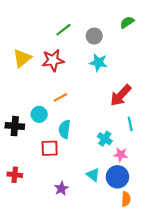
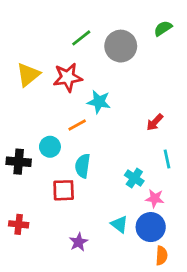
gray circle: (94, 36) -> (121, 46), size x1.5
cyan star: (98, 62) -> (99, 102), moved
red arrow: (121, 95) -> (155, 122), size x0.6

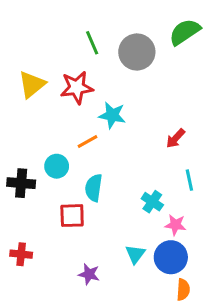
green semicircle: (163, 28) -> (185, 32), size x1.5
green line: (81, 38) -> (92, 43), turned -75
cyan triangle: (119, 224) -> (135, 254), turned 30
purple star: (79, 242) -> (89, 274), turned -30

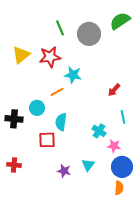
blue circle: (171, 257) -> (122, 167), moved
purple star: (89, 274) -> (64, 171), moved

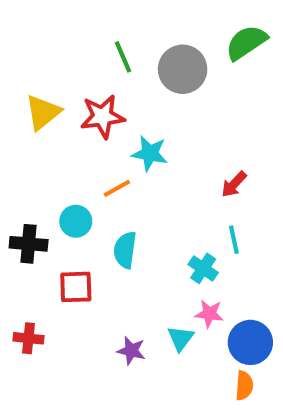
cyan line: (123, 117) -> (234, 240), moved
red square: (47, 140) -> (76, 287), moved
pink star: (114, 146) -> (209, 314), moved

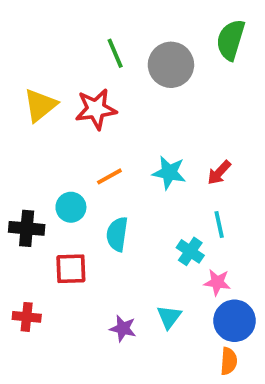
green semicircle: (246, 43) -> (231, 40), turned -39
cyan star: (150, 153) -> (169, 173), moved
pink star: (209, 314) -> (217, 282), moved

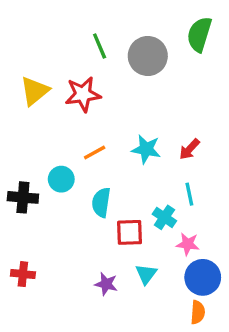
red square: (71, 269) -> (129, 232), moved

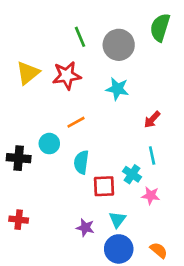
cyan star: (146, 149) -> (117, 89), moved
blue circle: (203, 277) -> (119, 249), moved
orange semicircle: (198, 312) -> (159, 250), turned -54

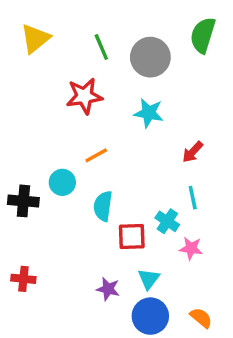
yellow triangle: (28, 73) -> (35, 39), moved

